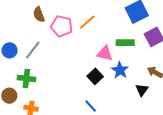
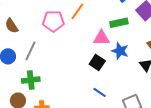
brown semicircle: (39, 14) -> (12, 26), moved

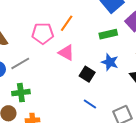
pink triangle: (101, 38) -> (66, 53), moved, turned 30
gray line: (30, 51) -> (20, 63), turned 36

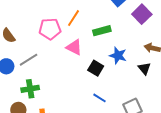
green rectangle: (108, 34) -> (102, 31), moved

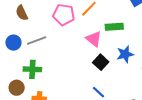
pink triangle: (74, 47) -> (94, 39), moved
blue star: (118, 55) -> (125, 54), turned 30

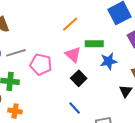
pink pentagon: (64, 15) -> (41, 64), moved
blue star: (125, 54) -> (109, 61), moved

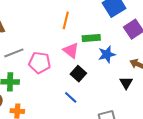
orange line: (70, 24) -> (66, 20), turned -30
blue line: (75, 108) -> (71, 97), moved

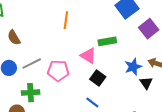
orange line: (66, 20) -> (66, 20), moved
blue star: (107, 54) -> (133, 67), moved

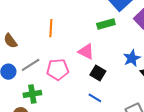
orange line: (66, 20) -> (51, 28), moved
green rectangle: (107, 41) -> (106, 24), moved

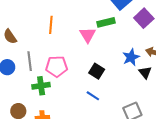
pink triangle: (86, 52) -> (88, 35), moved, turned 30
gray line: (31, 65) -> (30, 61), turned -66
green cross: (32, 94) -> (41, 86), moved

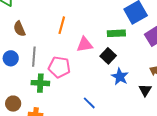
pink triangle: (88, 35) -> (85, 45), moved, turned 42
blue star: (131, 57) -> (120, 77), moved, turned -30
black square: (97, 71) -> (108, 56), moved

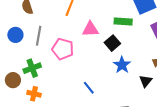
green cross: (40, 83) -> (32, 68), moved, turned -30

